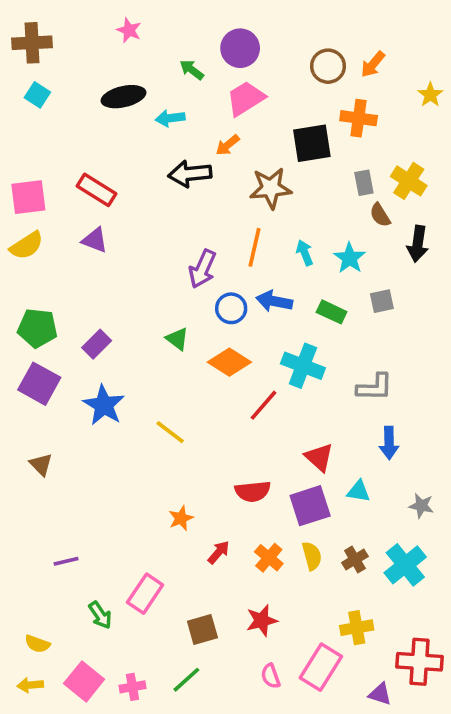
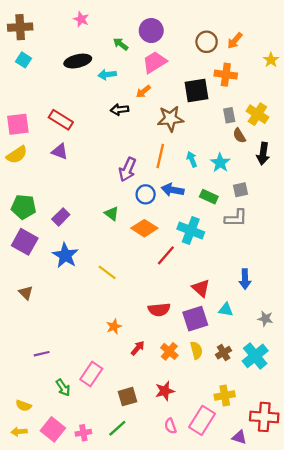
black arrow: (190, 174) -> (120, 110), size x0.7
gray L-shape: (375, 387) -> (236, 218), moved

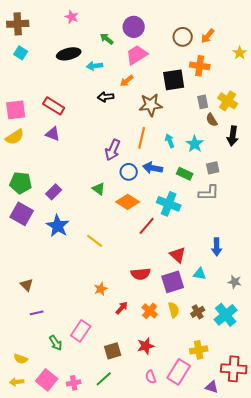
brown triangle: (26, 293) -> (27, 285), moved

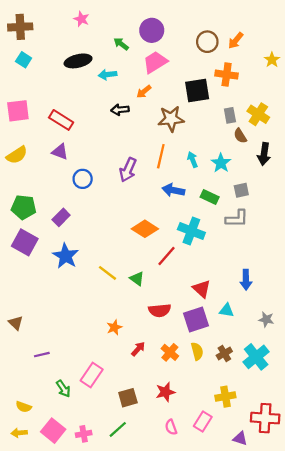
pink square: (16, 110) -> (18, 111), moved
blue circle: (129, 172) -> (83, 179), moved
green triangle: (99, 189) -> (137, 279), moved
brown triangle: (27, 285) -> (16, 323), moved
pink rectangle: (179, 372) -> (203, 422), size x0.7

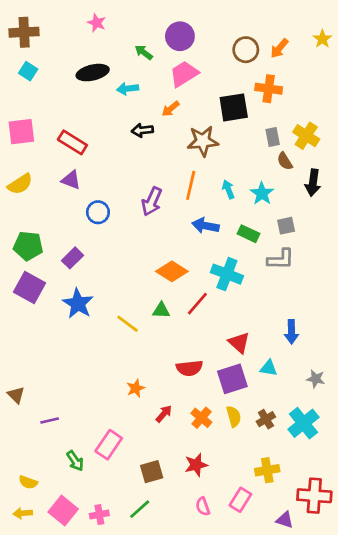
yellow star: (272, 60) -> (322, 39), moved
green triangle: (137, 279) -> (161, 310), moved, turned -35
brown triangle: (16, 323) -> (16, 395), moved

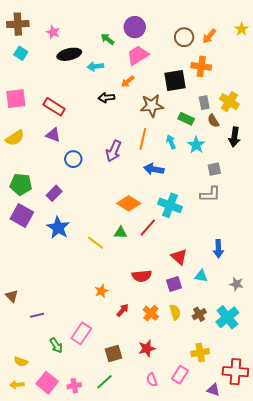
pink star: (97, 23) -> (53, 32), moved
green rectangle: (248, 234) -> (186, 119), moved
purple square: (232, 379) -> (174, 284), size x0.7

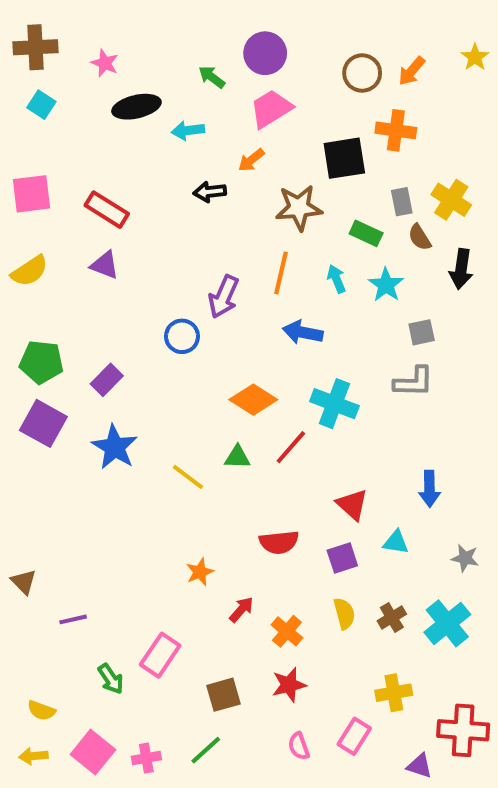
blue circle: (73, 159) -> (182, 336), moved
orange cross: (151, 313) -> (287, 631), moved

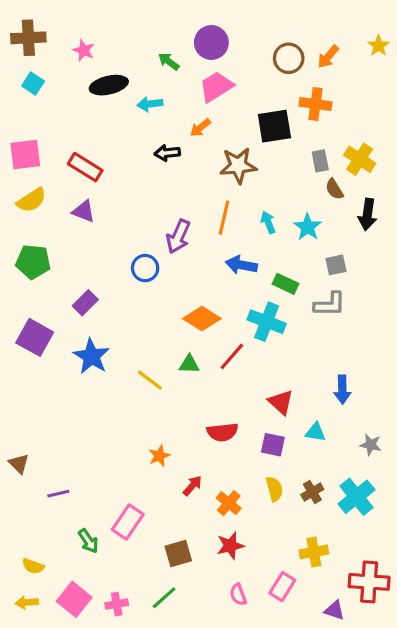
green rectangle: (366, 233) -> (285, 284), moved
yellow semicircle: (30, 271) -> (32, 200), moved
green pentagon: (41, 362) -> (33, 262), moved
purple square: (342, 558) -> (273, 445), turned 30

